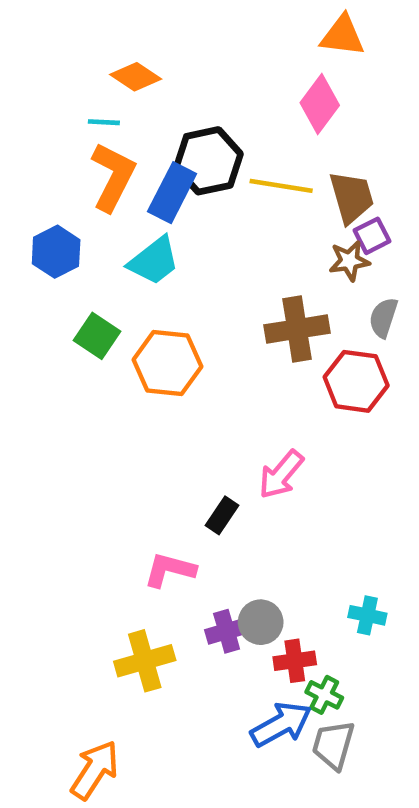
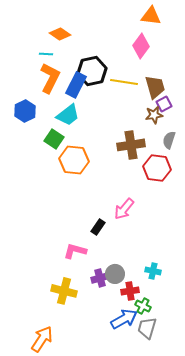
green square: (97, 336) -> (54, 139), moved
cyan cross: (367, 615) -> (153, 271), moved
yellow cross: (145, 661) -> (64, 291), turned 30

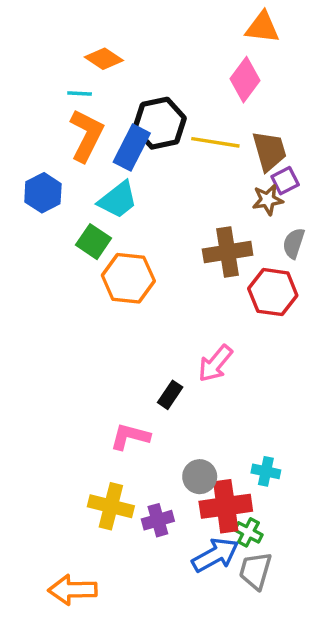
purple cross: (100, 278) -> (158, 520), moved
red cross: (130, 291) -> (226, 506), size x1.6
orange arrow: (42, 339) -> (73, 590), turned -124

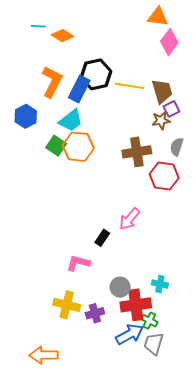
pink diamond: (245, 80) -> (169, 42), moved
cyan line: (80, 94) -> (38, 26), moved
orange hexagon: (128, 278) -> (78, 147), moved

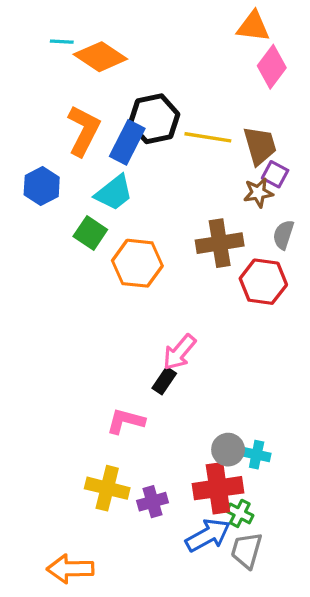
orange diamond: (62, 36) -> (100, 57), size x1.4
purple square: (171, 109) -> (275, 174), turned -35
orange hexagon: (78, 147) -> (137, 263), moved
pink arrow: (130, 219) -> (179, 352), moved
gray circle: (120, 287) -> (228, 450), moved

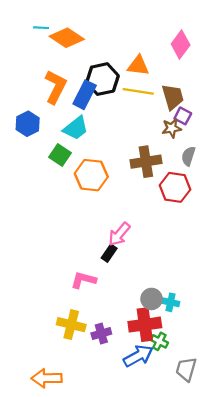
orange triangle: (253, 26) -> (138, 66), moved
gray trapezoid: (247, 550) -> (186, 369), moved

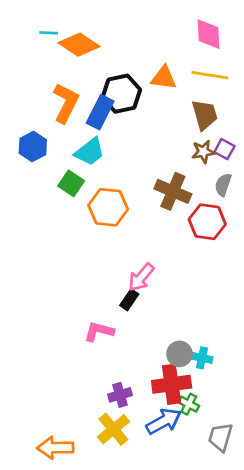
pink diamond: (181, 44) -> (209, 34), moved, turned -40
yellow line: (138, 91) -> (210, 75), moved
purple square: (183, 116) -> (224, 149), moved
brown cross: (146, 162) -> (173, 191), turned 32
yellow cross: (71, 325) -> (113, 429), moved, turned 36

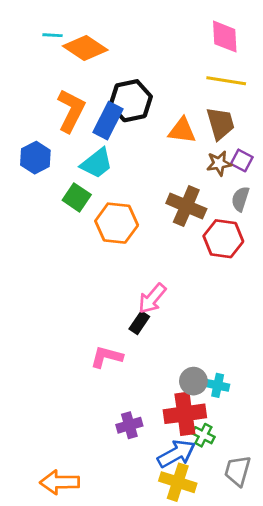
orange triangle: (164, 78) -> (182, 131), moved
yellow cross: (113, 429) -> (178, 482), moved, turned -32

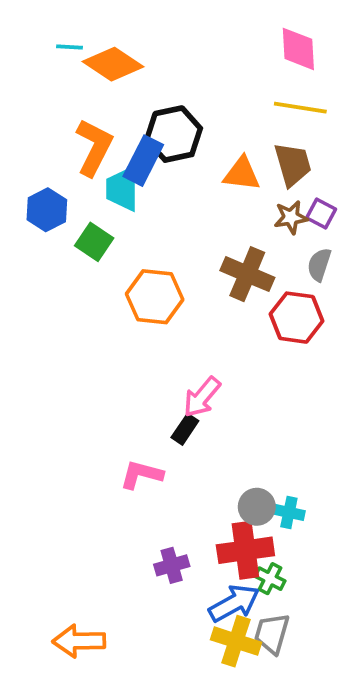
cyan trapezoid: (97, 163) -> (122, 189), moved, turned 128
green square: (77, 197) -> (94, 242), moved
gray trapezoid: (238, 471) -> (272, 633), moved

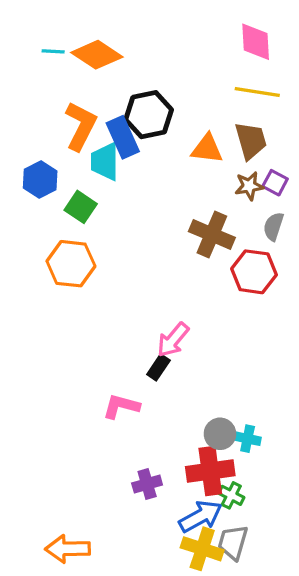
cyan line: (70, 47) -> (53, 51), moved
blue rectangle: (143, 161) -> (123, 137), turned -51
orange hexagon: (155, 297) -> (71, 264), moved

